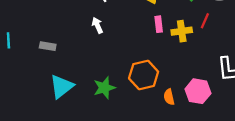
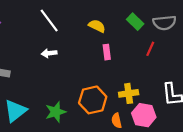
white arrow: (97, 25) -> (49, 53), turned -72
yellow cross: (182, 31) -> (129, 93), moved

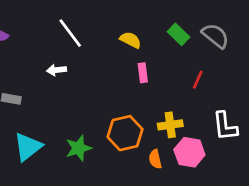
gray semicircle: (164, 23) -> (215, 36), turned -135
red line: (150, 49) -> (198, 80), moved
white arrow: (49, 53) -> (57, 70), moved

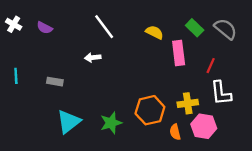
pink rectangle: (143, 73) -> (179, 53), moved, size x1.5
white L-shape: (225, 126) -> (221, 93), moved

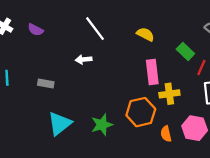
green rectangle: (195, 28) -> (185, 51), moved
pink rectangle: (179, 53) -> (152, 72), moved
yellow cross: (188, 103) -> (169, 94), moved

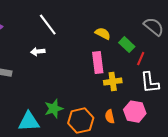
yellow semicircle: (145, 34) -> (103, 34), moved
orange hexagon: (141, 112) -> (81, 121), moved
cyan triangle: (60, 124) -> (29, 122), moved, turned 35

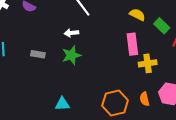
green star: (54, 109) -> (71, 55), moved
cyan triangle: (29, 122) -> (62, 104), size x0.7

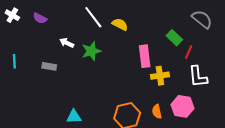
yellow semicircle: (137, 15) -> (120, 24), moved
white arrow: (71, 33) -> (67, 43), moved, turned 32
green star: (71, 55) -> (91, 51), moved

